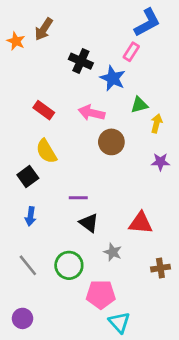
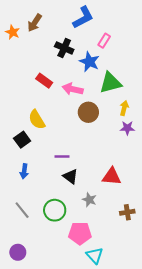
blue L-shape: (147, 23) -> (83, 17), moved
green triangle: (139, 105) -> (110, 83), size x1.6
red rectangle: (44, 110) -> (44, 81), moved
yellow arrow: (157, 123) -> (124, 108), moved

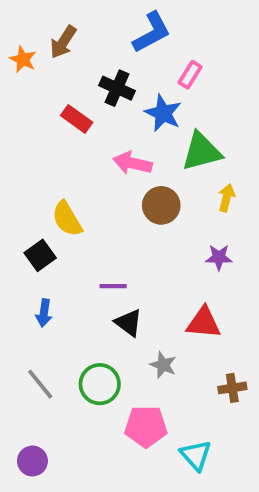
red rectangle: (44, 81) -> (77, 119), moved
purple star: (127, 128) -> (219, 257), moved
cyan triangle: (95, 255) -> (196, 455), moved

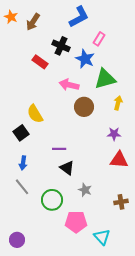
orange star: (23, 59) -> (11, 17), moved
red triangle: (203, 323) -> (119, 160), moved
gray line: (40, 384) -> (22, 187), moved

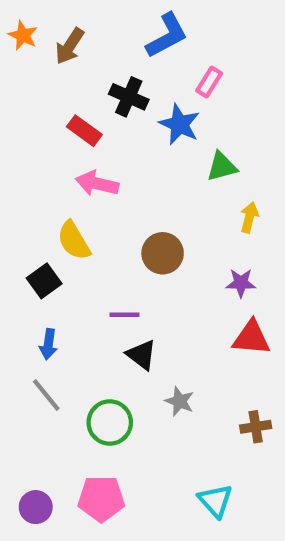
green triangle: (105, 79) -> (222, 167), size x0.7
pink arrow: (69, 85) -> (97, 184), moved
brown circle: (84, 107) -> (163, 253), moved
pink pentagon: (76, 222) -> (101, 499), moved

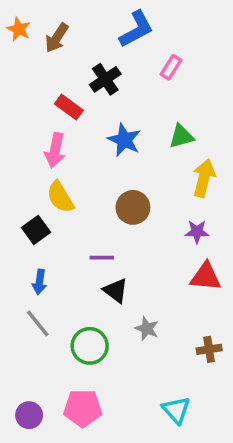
black cross: (129, 97) -> (105, 79), turned 32
blue star: (180, 124) -> (124, 140), moved
pink arrow: (97, 184) -> (55, 150), moved, turned -92
yellow arrow: (249, 217) -> (204, 178), size x1.5

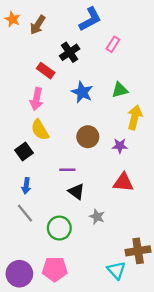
purple star: (197, 232) -> (120, 146), moved
red triangle: (206, 277) -> (123, 182), moved
brown cross: (209, 349) -> (138, 251), moved, size x1.5
purple circle: (29, 415) -> (19, 274), size x1.5

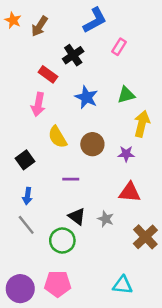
yellow semicircle: (40, 130) -> (58, 137), moved
black triangle: (76, 192) -> (77, 216), moved
gray star: (97, 217) -> (106, 219), moved
brown cross: (138, 251) -> (145, 237), moved, turned -35
cyan triangle: (116, 270) -> (123, 285), turned -42

